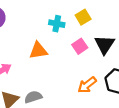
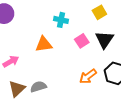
yellow square: (83, 17) -> (99, 12), moved

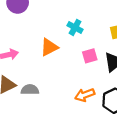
orange triangle: (44, 44) -> (49, 47), turned -36

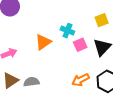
cyan cross: (75, 27) -> (67, 31), moved

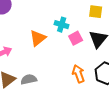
yellow square: (102, 20) -> (96, 12), turned 32
orange arrow: (81, 80) -> (78, 74), turned 102

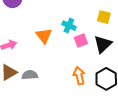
orange triangle: (38, 38) -> (44, 36), turned -36

